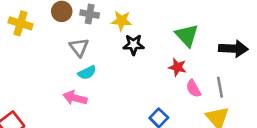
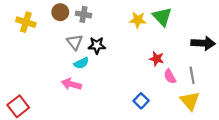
yellow star: (122, 21) -> (138, 20), moved
green triangle: (187, 35) -> (162, 17), moved
black star: (134, 45) -> (97, 45), moved

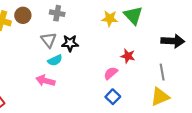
brown circle: (60, 12) -> (23, 15), moved
pink semicircle: (170, 76) -> (111, 73), moved, turned 80
yellow triangle: (190, 101) -> (160, 97), turned 48

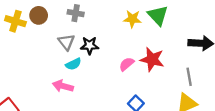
red star: (128, 56) -> (152, 59), size x1.5
pink semicircle: (111, 73) -> (127, 64), moved

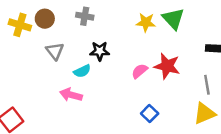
gray triangle: (66, 42) -> (55, 51), moved

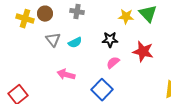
black star: (100, 51) -> (110, 40), moved
cyan semicircle: (82, 71) -> (75, 43), moved
pink semicircle: (140, 71) -> (113, 63), moved
blue square: (150, 113) -> (102, 90), moved, size x1.5

